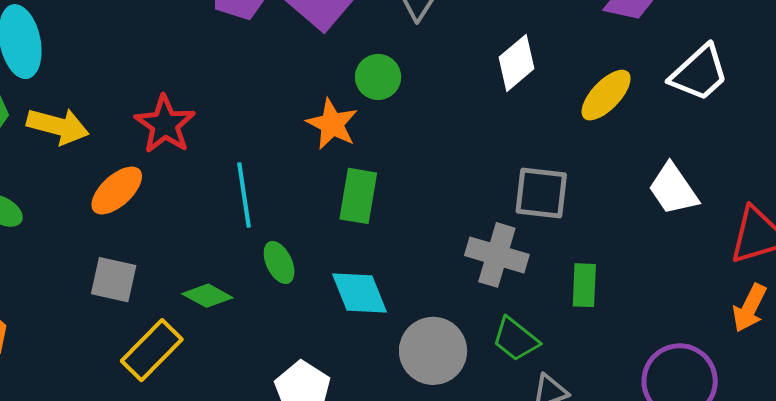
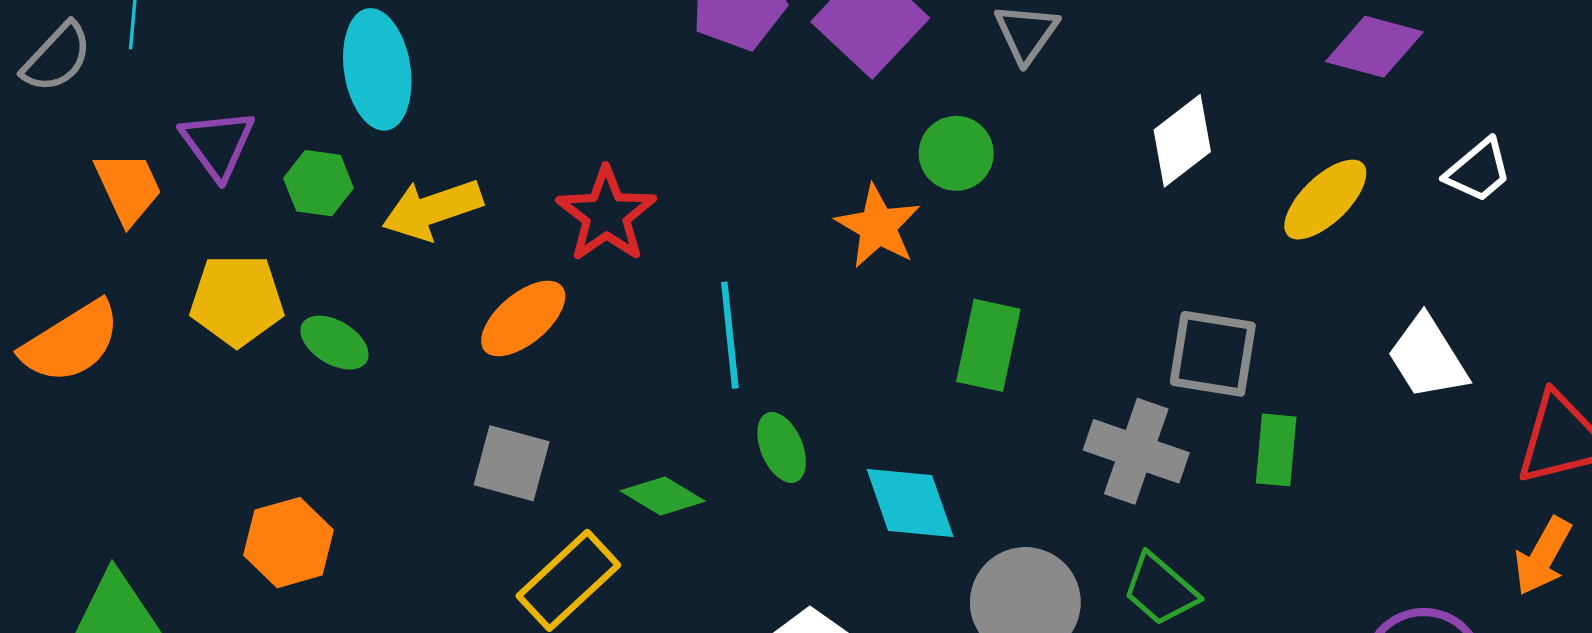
white trapezoid: (699, 73) -> (1478, 171), size x0.7
yellow arrow: (58, 126) -> (432, 209), turned 144
green rectangle: (358, 196) -> (988, 345), moved
green rectangle: (584, 285) -> (1276, 450), moved

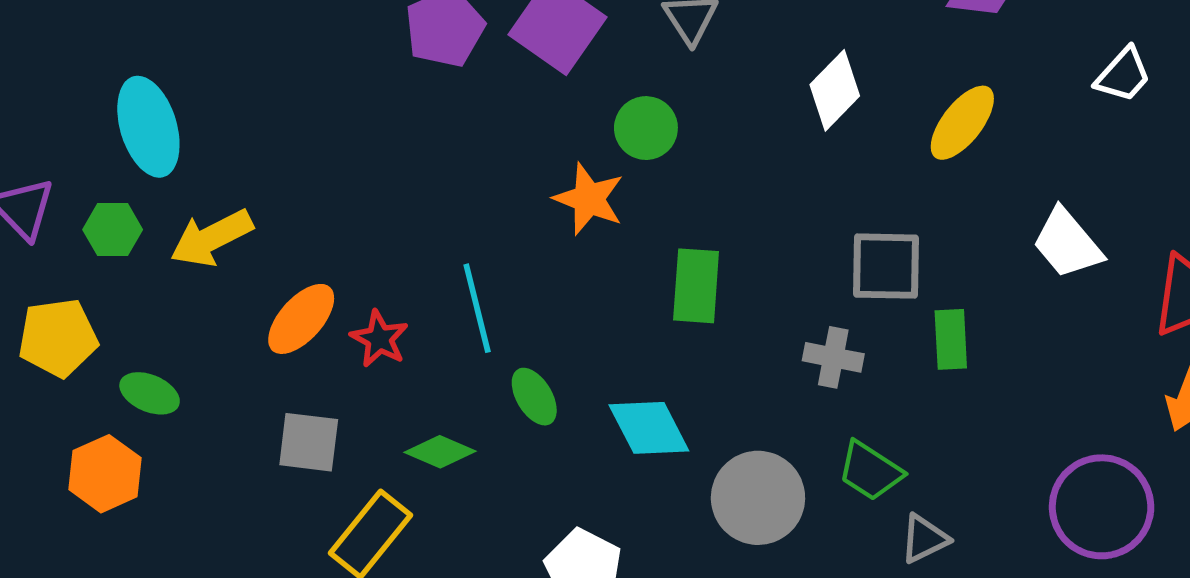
white trapezoid: (1478, 171) -> (1123, 75), moved
red star: (606, 215) -> (379, 339), moved, size x0.7
green ellipse: (334, 343) -> (150, 393), moved
gray cross: (1136, 451) -> (833, 357), size x0.7
orange hexagon: (289, 543) -> (105, 474), moved

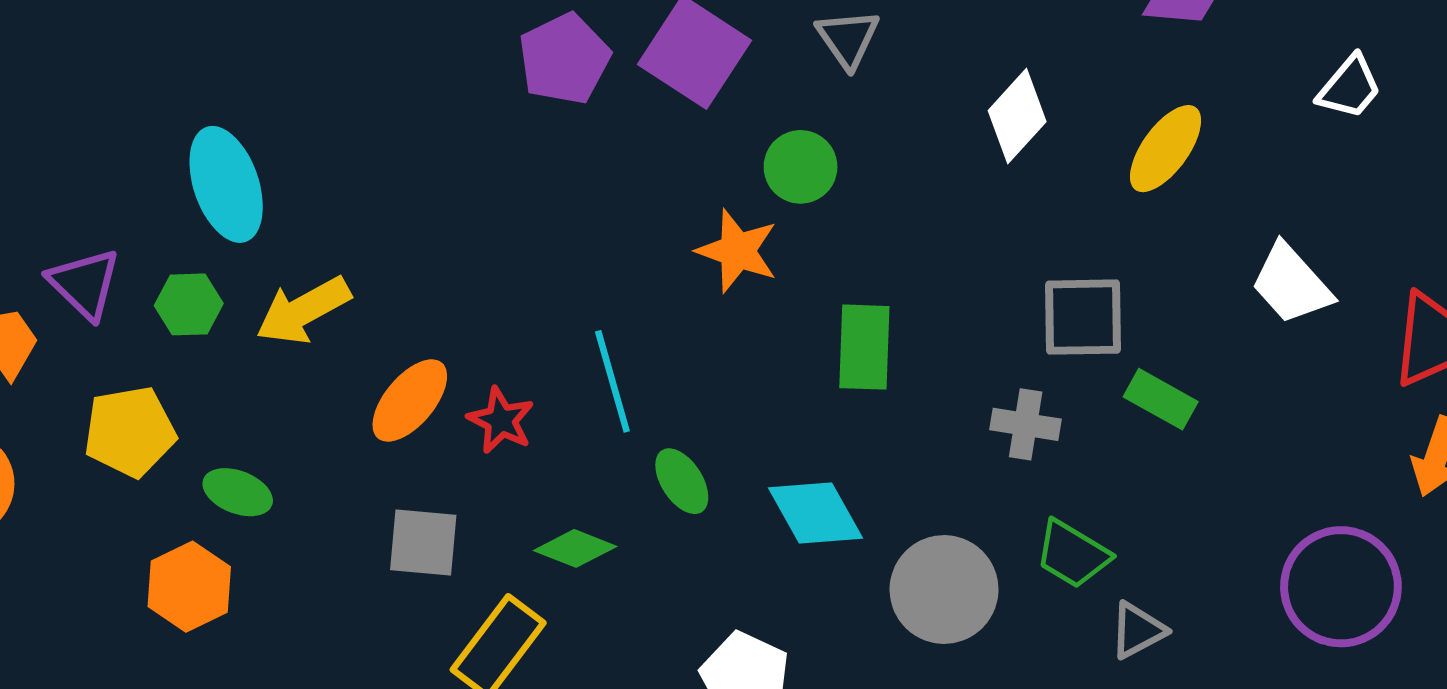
green rectangle: (951, 339) -> (1161, 399), turned -56

